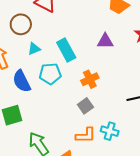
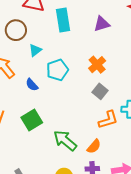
cyan rectangle: (66, 50) -> (63, 20), moved, turned 35
blue semicircle: (22, 81) -> (32, 85), size x0.6

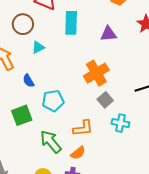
orange cross: (97, 65) -> (96, 73), size x1.4
cyan pentagon: (57, 70) -> (53, 101), moved
gray square: (100, 91) -> (105, 100), moved
orange L-shape: (108, 120) -> (83, 128), moved

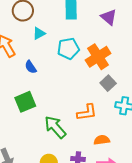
purple triangle: (108, 34) -> (109, 17), turned 48
cyan pentagon: (53, 101) -> (68, 49), moved
orange semicircle: (78, 153) -> (102, 140), moved, turned -147

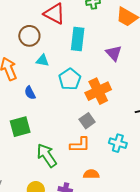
cyan triangle: (39, 33) -> (43, 60), turned 32
cyan pentagon: (68, 49) -> (70, 79), turned -30
gray square: (108, 83) -> (87, 121), moved

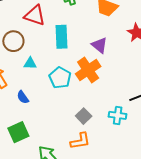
orange cross: (98, 91) -> (88, 70), moved
cyan cross: (118, 143) -> (118, 115), moved

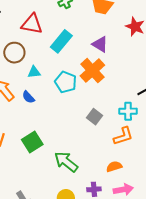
cyan rectangle: (62, 37) -> (61, 41), turned 50
blue semicircle: (23, 97) -> (28, 97), moved
orange L-shape: (80, 141) -> (123, 136), moved

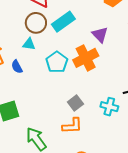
brown circle: (14, 53) -> (36, 23), moved
orange L-shape: (123, 136) -> (72, 126), moved

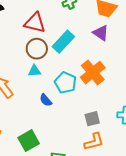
purple triangle: (100, 35) -> (101, 33), moved
blue semicircle: (17, 67) -> (46, 100), moved
gray square: (75, 103) -> (92, 119), turned 35

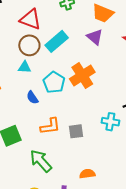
gray square: (92, 119) -> (76, 131), moved
orange L-shape: (94, 142) -> (50, 126), moved

